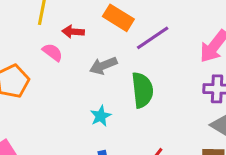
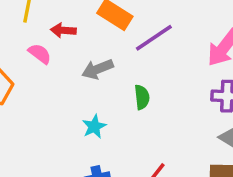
green semicircle: (142, 90) -> (142, 97), size x0.6

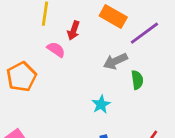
red arrow: (63, 30) -> (74, 31), turned -72
gray arrow: (98, 69) -> (115, 61), moved

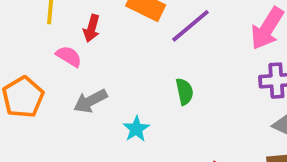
gray arrow: (115, 61) -> (90, 101), moved

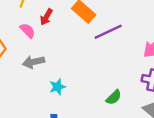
green semicircle: (184, 92) -> (114, 97), moved, turned 42

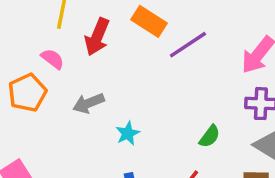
red arrow: (46, 17) -> (97, 37), size x1.5
pink semicircle: (28, 31) -> (53, 59), moved

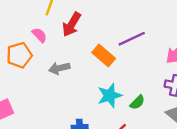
orange rectangle: (149, 21) -> (104, 56), moved
cyan star: (128, 133) -> (110, 96), moved, size x1.5

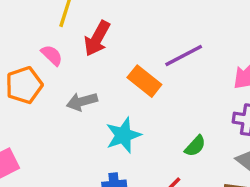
cyan star: (110, 96) -> (123, 135), moved

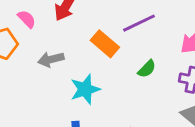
green semicircle: (195, 146) -> (147, 69), moved

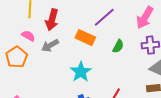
gray arrow: (51, 59) -> (50, 45), moved

